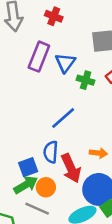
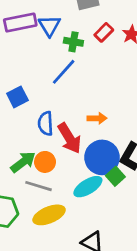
purple rectangle: (39, 57) -> (20, 23), turned 64
blue line: (63, 118) -> (64, 72), moved
blue square: (28, 167) -> (17, 97), moved

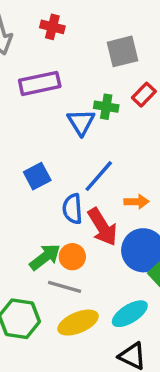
blue triangle: (49, 26) -> (81, 122), moved
blue line: (64, 72) -> (99, 176), moved
cyan ellipse: (88, 187) -> (130, 314), moved

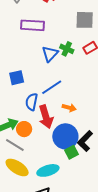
yellow ellipse: (78, 323) -> (17, 167), turned 40

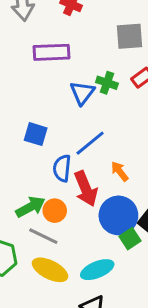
blue square: (17, 78) -> (36, 134), turned 35
orange arrow: (69, 108) -> (120, 171), turned -136

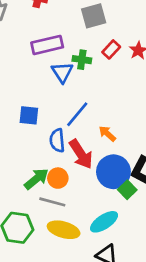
purple rectangle: (52, 52) -> (47, 45), moved

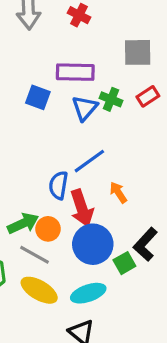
blue square: (29, 115) -> (38, 97), moved
blue circle: (113, 172) -> (93, 244), moved

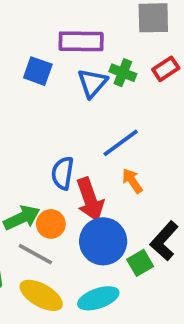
blue line: (89, 161) -> (121, 143), moved

